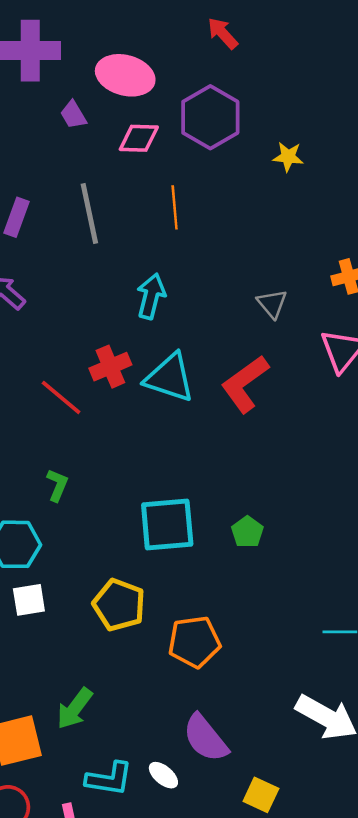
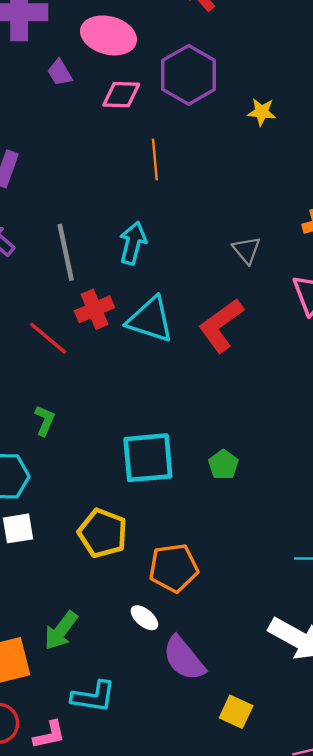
gray line: (89, 214) -> (66, 252), moved
white ellipse: (163, 775) -> (144, 618), moved

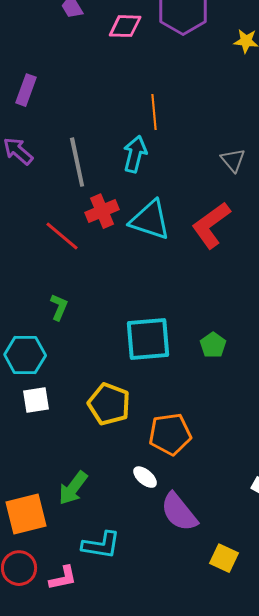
orange line: (155, 160) -> (154, 112), moved

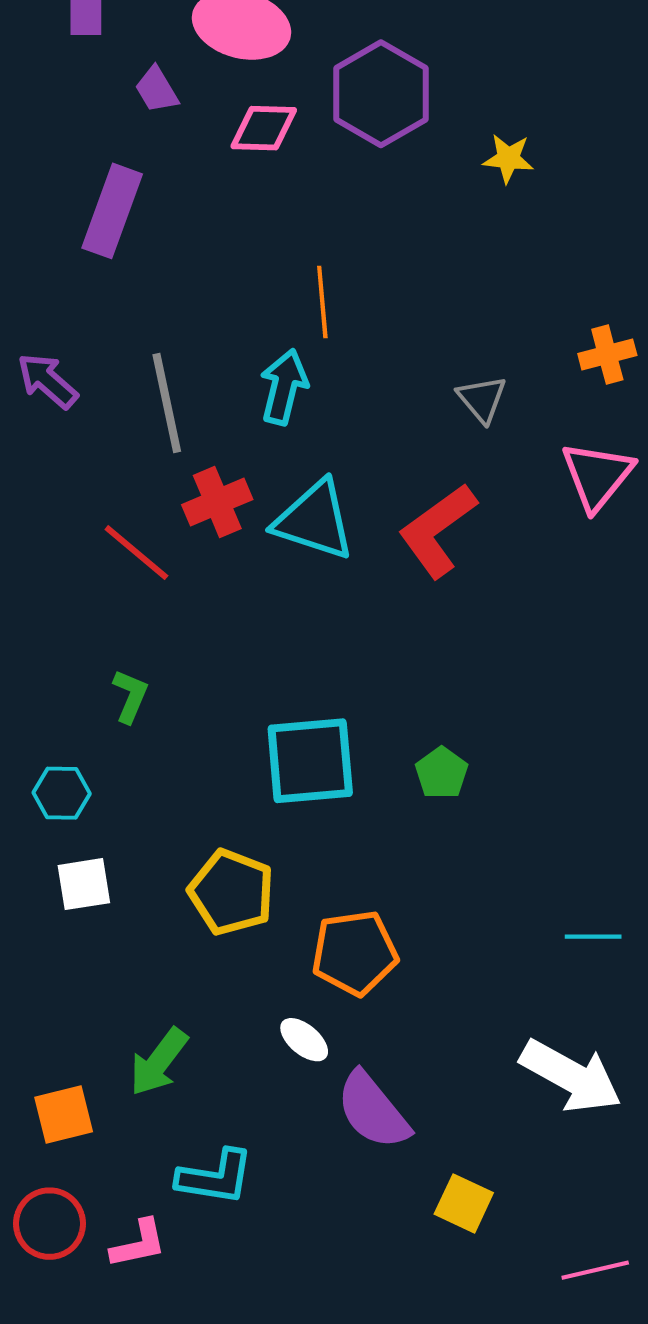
purple rectangle: (26, 90) -> (112, 211), moved, size x1.4
cyan hexagon: (25, 355) -> (62, 793), size x0.7
orange square: (26, 514) -> (64, 1114), size x0.7

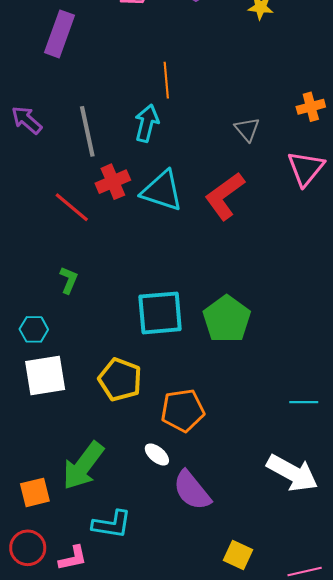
green pentagon: (442, 773) -> (227, 319), size x1.8
white square: (84, 884) -> (45, 376), size x1.5
green arrow: (159, 1062) -> (83, 466), size x1.4
yellow square: (464, 1203) -> (238, 555), moved

